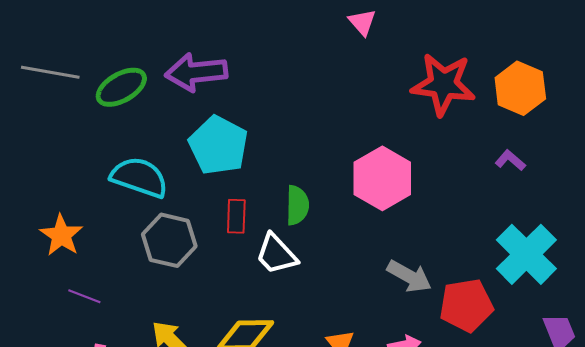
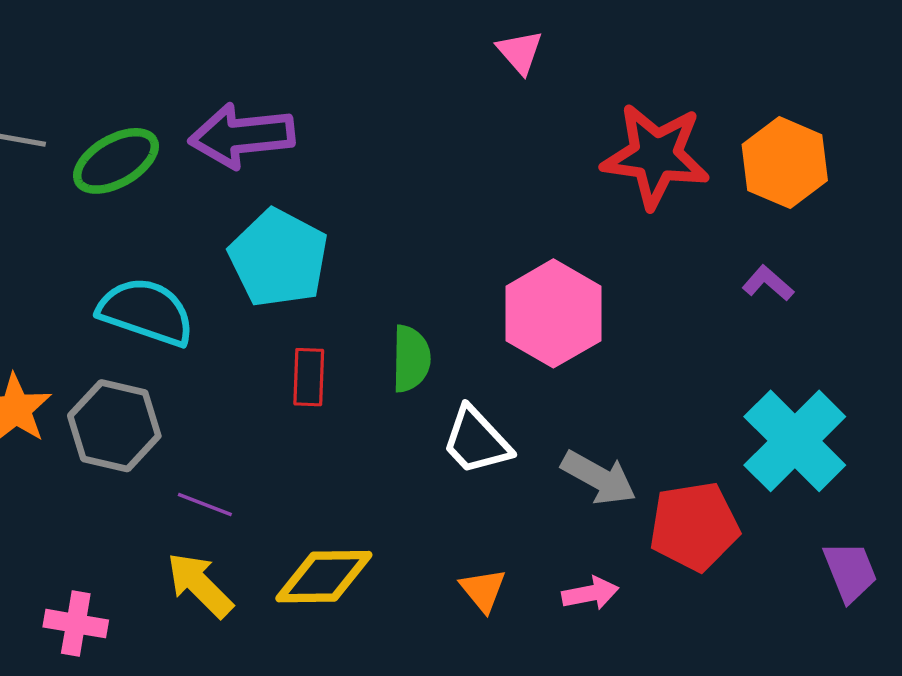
gray hexagon: (169, 240) -> (114, 426), moved
white trapezoid: (276, 254) -> (476, 441), moved
purple line: (84, 296) -> (205, 505), moved

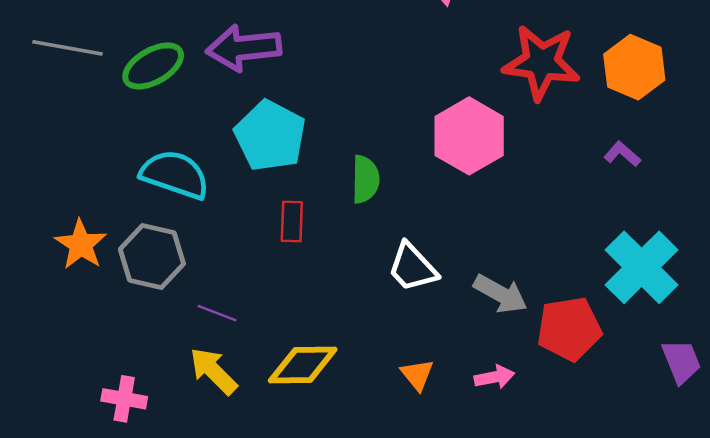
pink hexagon: (553, 313) -> (469, 136), moved
green semicircle: (411, 359) -> (365, 179), moved

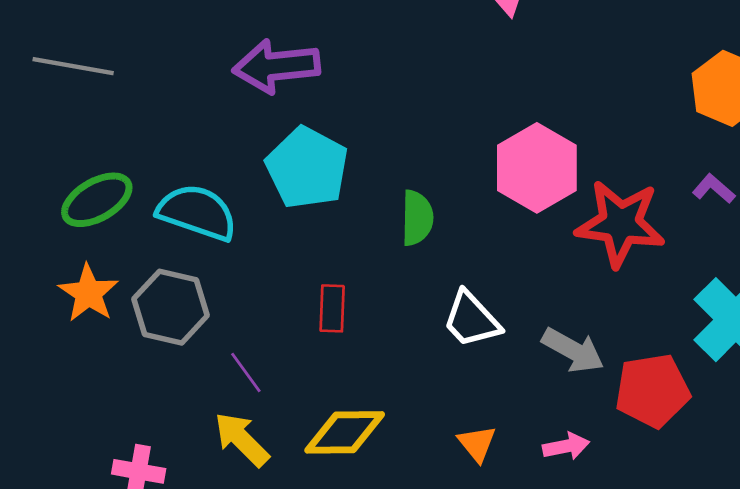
red star: (541, 62) -> (620, 224), moved
green ellipse: (153, 66) -> (97, 200), moved
red rectangle: (292, 222) -> (332, 308), moved
purple line: (217, 313) -> (246, 372), turned 33

